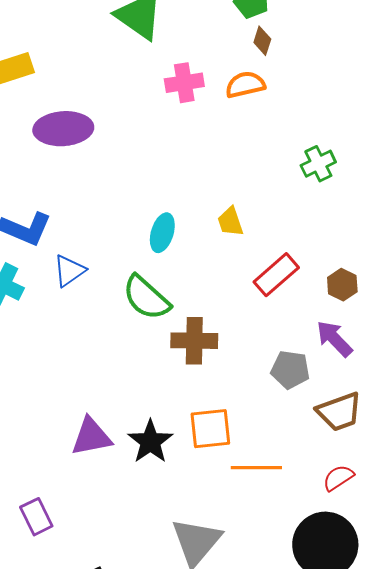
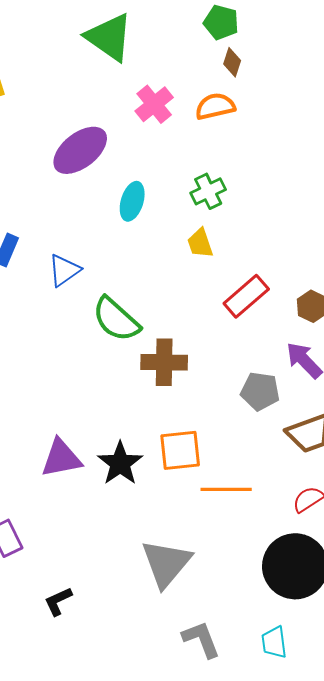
pink cross: (184, 83) -> (154, 104), turned -30
purple ellipse: (63, 129) -> (80, 150), moved, turned -34
green cross: (318, 164) -> (208, 191), moved
cyan ellipse: (162, 233) -> (132, 201), moved
blue triangle: (69, 271) -> (64, 270), moved

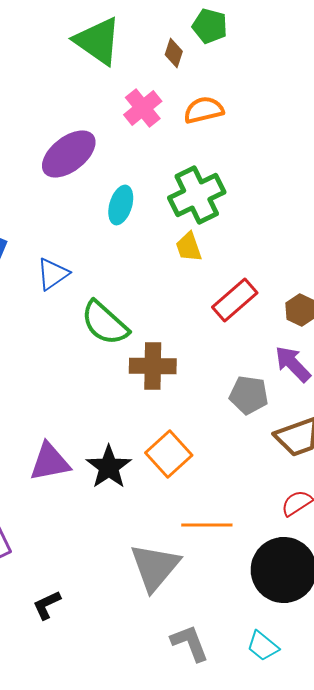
brown diamond: (232, 62) -> (174, 53), moved
green cross: (208, 191) -> (197, 195), size x1.6
orange square: (180, 450) -> (169, 454), turned -36
orange line: (226, 489) -> (207, 525), moved
cyan trapezoid: (274, 642) -> (263, 646), turned -44

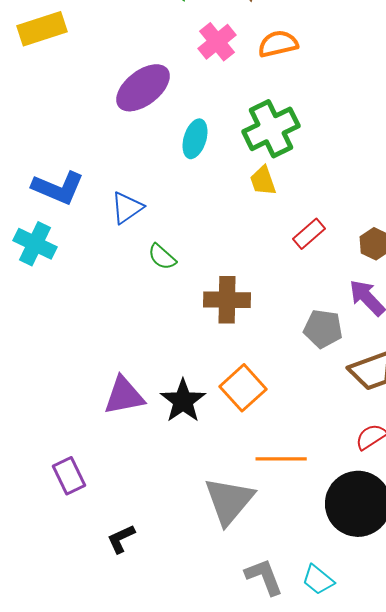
red rectangle: (235, 300) -> (309, 234), size x0.7
green semicircle: (105, 323) -> (162, 257), moved, size x0.6
cyan trapezoid: (263, 646) -> (318, 580), moved

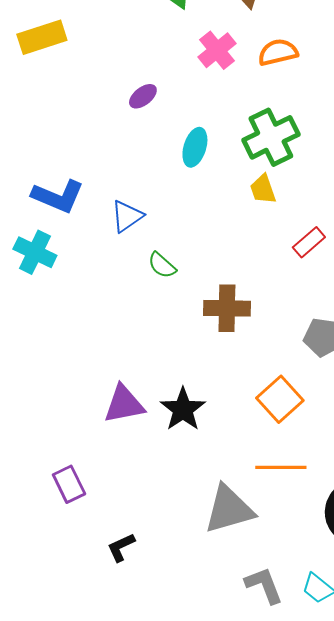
purple ellipse: (143, 88) -> (143, 96), size x0.5
orange square: (243, 388) -> (280, 399), moved
gray triangle: (229, 501) -> (229, 509), turned 34

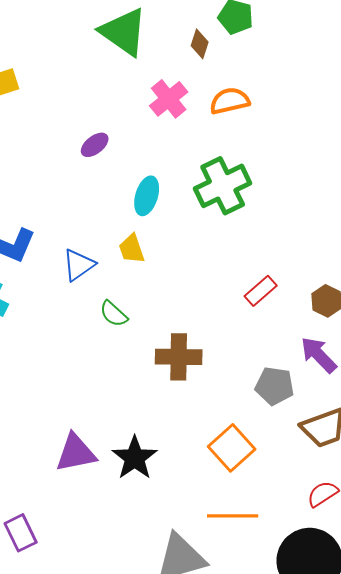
yellow trapezoid: (263, 189) -> (132, 249), moved

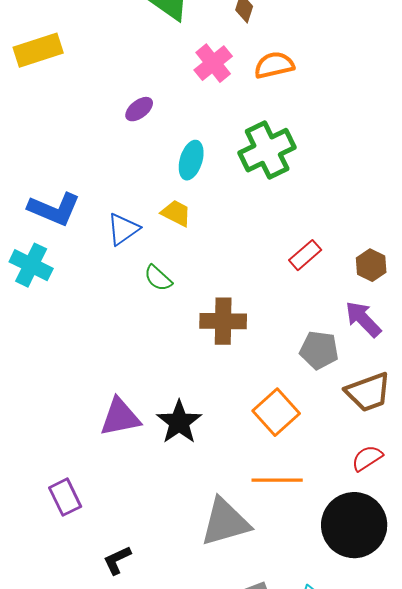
yellow trapezoid: (132, 249) -> (176, 213), turned 136

